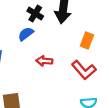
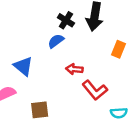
red L-shape: (84, 70) -> (95, 90), moved

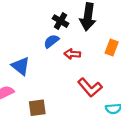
red arrow: (74, 69) -> (72, 54), moved

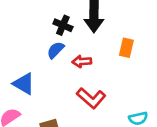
red L-shape: (90, 87) -> (91, 98), moved

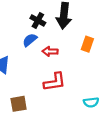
red L-shape: (91, 98) -> (55, 82), turned -55

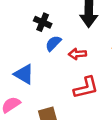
black cross: (38, 20) -> (43, 22), moved

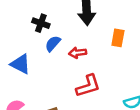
blue triangle: (24, 74) -> (20, 64), moved

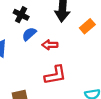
orange rectangle: (118, 38) -> (87, 26), moved, turned 32

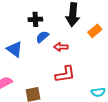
black cross: (21, 15) -> (35, 19), turned -32

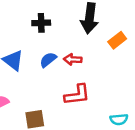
blue semicircle: (42, 37) -> (48, 60), moved

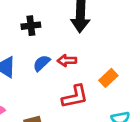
orange rectangle: (117, 40) -> (108, 78), moved

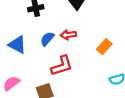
red L-shape: (75, 97) -> (62, 66), moved

